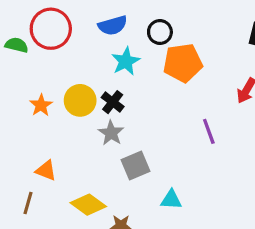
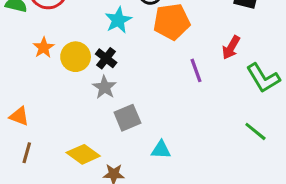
orange star: (41, 105) -> (44, 48), moved
purple line: (209, 131) -> (196, 70), moved
orange triangle: (46, 170) -> (19, 116), moved

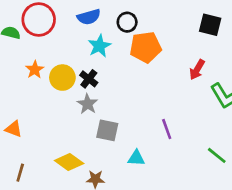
purple line: (196, 70) -> (167, 129), moved
gray square: (127, 118) -> (107, 130), turned 35
green line: (255, 131) -> (217, 155), moved
brown line: (27, 153) -> (20, 173), moved

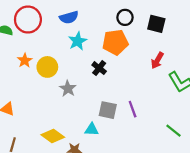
black circle: (127, 22) -> (125, 17), moved
black square: (210, 25) -> (156, 24), moved
black cross: (89, 79) -> (99, 68), moved
gray square: (107, 130) -> (108, 110), moved
cyan triangle: (136, 158) -> (92, 130), moved

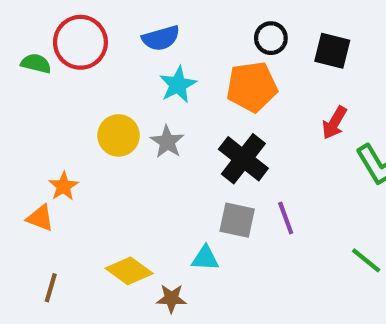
orange star: (25, 61) -> (63, 186), moved
black cross: (99, 68) -> (243, 159), moved, size x1.6
gray star: (68, 89) -> (167, 142), moved

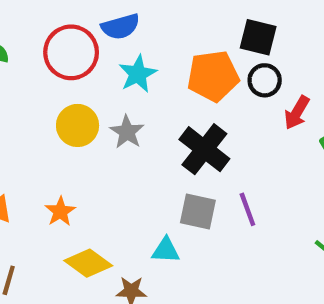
black circle: (271, 38) -> (265, 80), moved
red circle: (80, 42) -> (71, 52), moved
black square: (332, 51) -> (258, 37), moved
orange star: (63, 186) -> (60, 212), moved

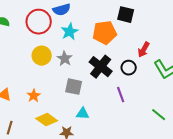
black circle: (265, 80) -> (129, 68), moved
gray square: (198, 212) -> (74, 87), moved

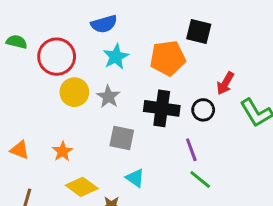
red circle: (39, 22) -> (57, 57), moved
black cross: (101, 67) -> (162, 108), turned -30
cyan triangle: (83, 114) -> (135, 178), turned 32
green line: (159, 115) -> (200, 179), moved

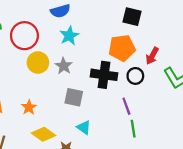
orange pentagon: (168, 58) -> (122, 48), moved
green line: (200, 179) -> (133, 129), turned 42

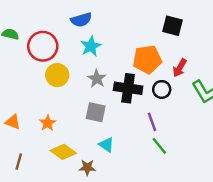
black square: (132, 17) -> (173, 26), moved
gray star: (64, 66) -> (97, 79), moved
green line: (133, 129) -> (159, 146), turned -30

